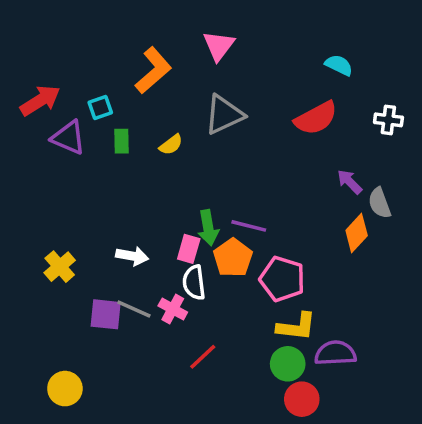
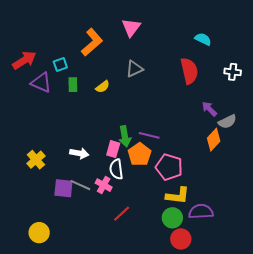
gray triangle: (224, 115) -> (134, 69), size x0.7
red semicircle: (316, 118) -> (189, 71), turned -75
gray semicircle: (380, 203) -> (227, 122), turned -96

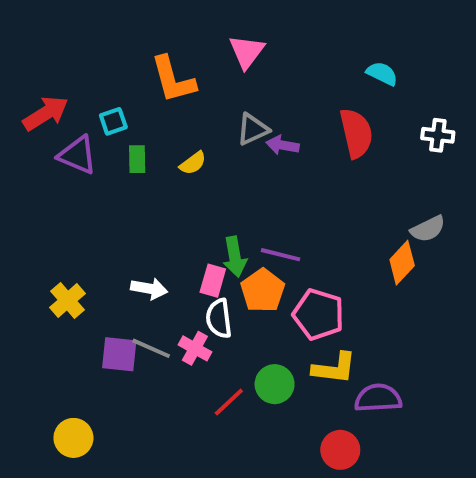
orange L-shape: (92, 42) -> (173, 79), turned 116
purple arrow: (209, 109) -> (283, 145), moved, turned -35
green circle: (172, 218) -> (275, 384), moved

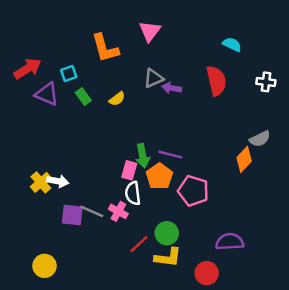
green rectangle: (137, 159) -> (83, 96), turned -35
white arrow: (149, 289) -> (58, 181), moved
yellow L-shape: (334, 368) -> (168, 257), moved

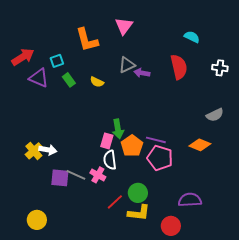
yellow semicircle: (117, 99) -> (97, 82), turned 64
purple line: (170, 155) -> (156, 140), moved
orange diamond: (244, 159) -> (200, 145), moved, turned 70

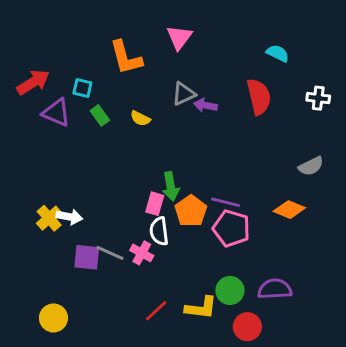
cyan square: (57, 61) -> (82, 88), turned 32
green circle: (138, 193) -> (230, 291), moved
red line: (115, 202) -> (156, 311), moved

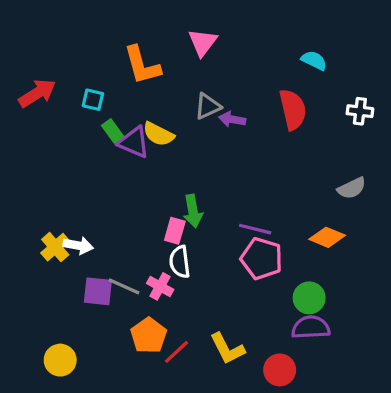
purple triangle: (56, 113) -> (134, 142), moved
yellow semicircle: (140, 118) -> (158, 134), size x1.4
orange pentagon: (191, 211) -> (149, 336), moved
green circle: (230, 291) -> (309, 298), moved
yellow L-shape: (201, 308) -> (227, 349), turned 56

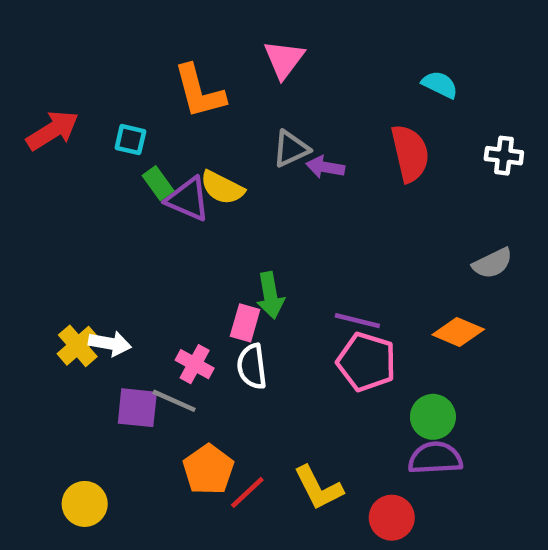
pink cross: (160, 286) -> (195, 364), moved

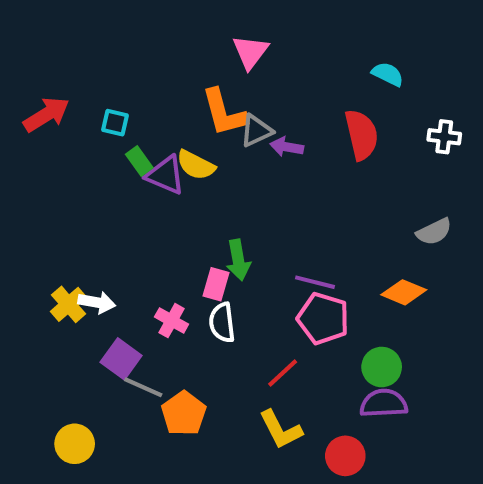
orange L-shape: (199, 91) -> (224, 113), moved
gray line: (174, 401) -> (143, 387), moved
purple square: (137, 408) -> (121, 359), turned 30
red line: (247, 492) -> (283, 373), moved

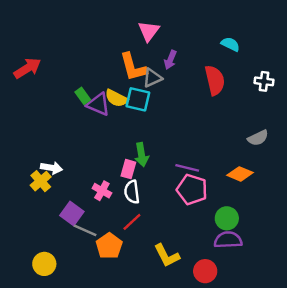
cyan square: (115, 123) -> (138, 99), moved, size x1.5
purple arrow: (287, 147) -> (170, 60), moved, turned -78
white arrow: (97, 302) -> (51, 168), moved
red line: (283, 373) -> (132, 222), moved

